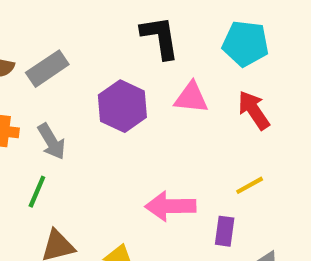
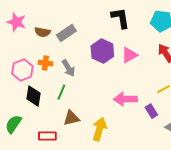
pink triangle: (191, 98) -> (129, 55), moved, turned -36
purple rectangle: (225, 231) -> (151, 111), turned -40

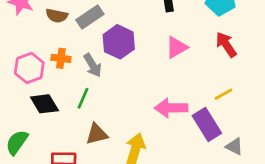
purple hexagon: (102, 51) -> (119, 42), moved
black diamond: (33, 96) -> (44, 104), turned -40
purple rectangle: (151, 111) -> (207, 124), size x1.6

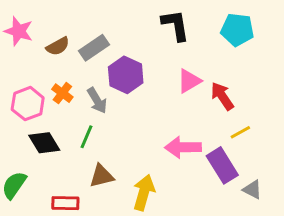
brown semicircle: (57, 16) -> (58, 46), turned -40
red arrow: (226, 45) -> (222, 96), moved
orange cross: (61, 58) -> (62, 93), turned 30

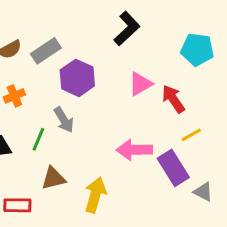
black L-shape: (175, 25) -> (127, 28), turned 56
cyan pentagon: (237, 30) -> (197, 49), moved
orange cross: (62, 93) -> (14, 96), turned 30
gray arrow: (97, 101) -> (64, 120), moved

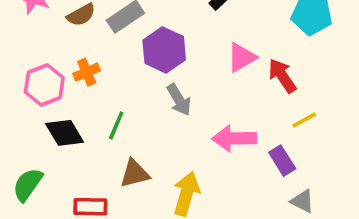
gray arrow: (64, 120) -> (179, 100), moved
purple rectangle: (173, 168) -> (282, 161), size x0.7
gray triangle: (203, 192) -> (302, 201), moved

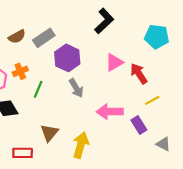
green line: (116, 126) -> (38, 89), moved
brown triangle: (135, 174) -> (49, 133), turned -36
gray triangle: (302, 201) -> (163, 144), moved

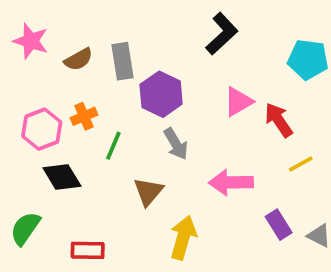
gray rectangle: (44, 38) -> (123, 61), turned -65
purple rectangle: (139, 125) -> (279, 225), moved
brown triangle: (49, 133) -> (148, 192), moved

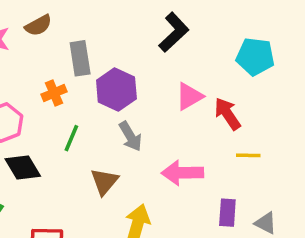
brown semicircle: (78, 59) -> (38, 25), moved
orange cross: (84, 116) -> (54, 93), moved
yellow line: (301, 164) -> (248, 155), turned 30
purple rectangle: (279, 225) -> (227, 213), turned 36

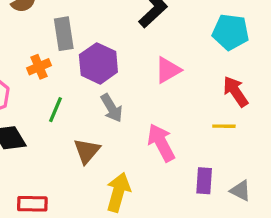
red arrow: (227, 114) -> (235, 91), moved
pink arrow: (182, 173) -> (161, 143), turned 63

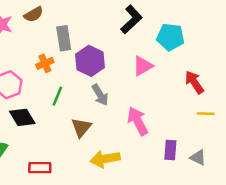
cyan pentagon: (231, 32) -> (170, 37), moved
yellow line: (224, 126) -> (206, 114), moved
yellow arrow: (118, 192) -> (105, 159), turned -116

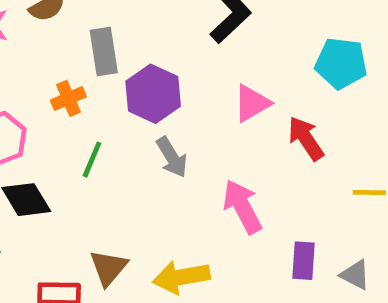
cyan pentagon: (170, 37) -> (341, 63), moved
red arrow: (194, 82) -> (306, 138), moved
brown triangle: (81, 127) -> (108, 268), moved

